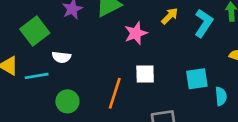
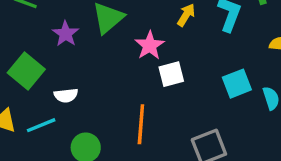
white square: (145, 74) -> (171, 74), moved

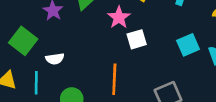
cyan line: (41, 125) -> (36, 83), turned -65

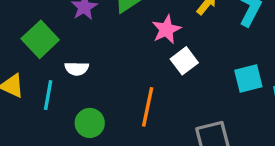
white square: (137, 39) -> (184, 61), turned -30

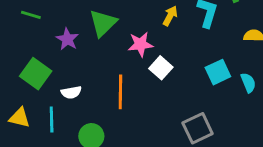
pink star: (166, 29) -> (140, 44), turned 30
orange line: (148, 107) -> (120, 92), moved

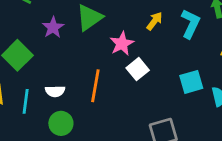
pink star: (140, 44) -> (122, 44), turned -30
white semicircle: (71, 92) -> (55, 91), moved

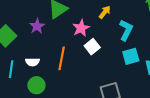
cyan L-shape: (190, 24) -> (126, 30), moved
purple star: (53, 27) -> (37, 26), moved

